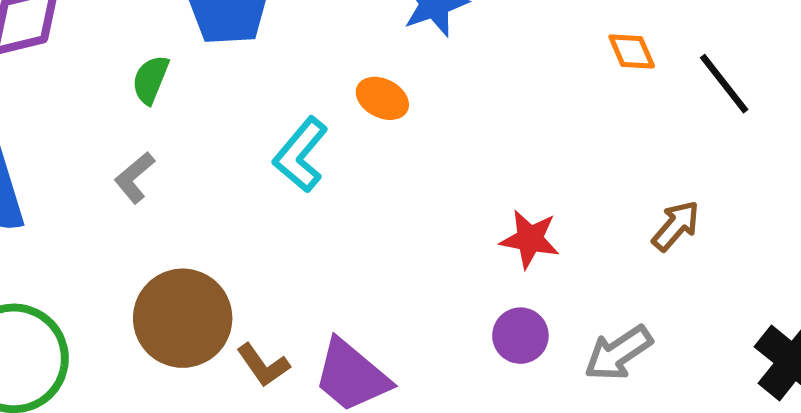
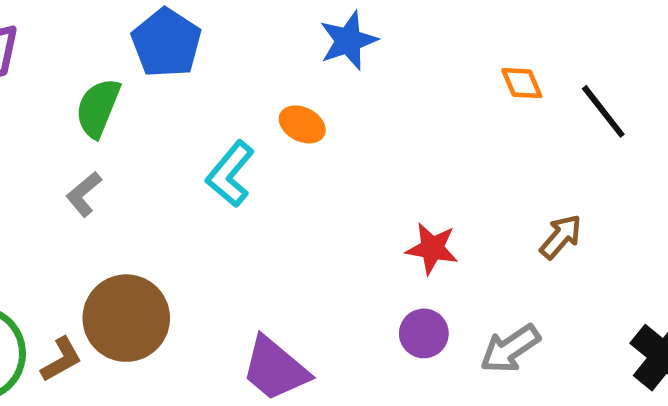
green semicircle: (150, 80) -> (98, 108), size x1.4
brown L-shape: (263, 365) -> (61, 359), moved, turned -84

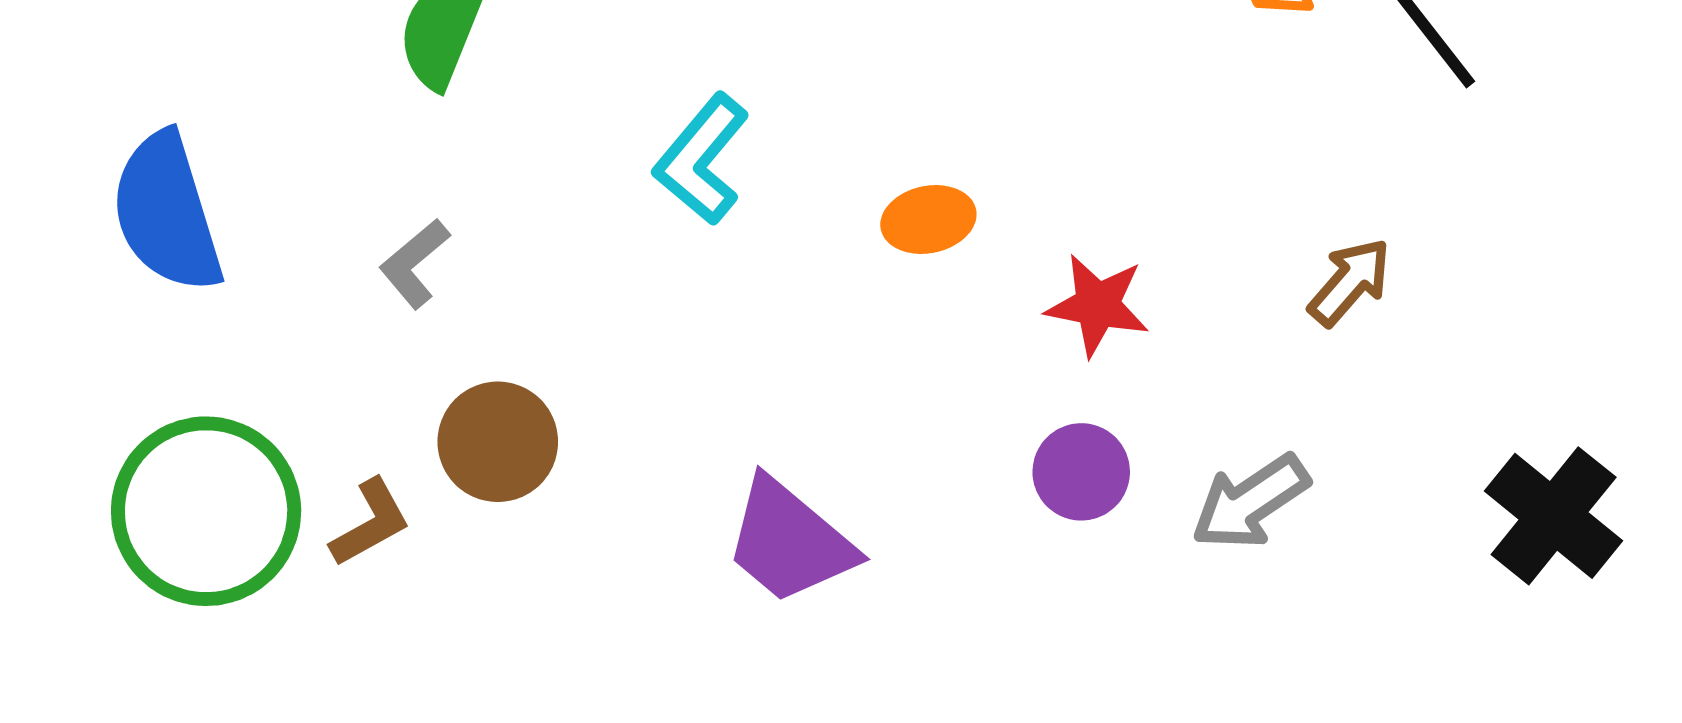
orange ellipse: (302, 124) -> (928, 220), moved, turned -39
gray L-shape: (84, 194) -> (414, 263), moved
brown circle: (126, 318) -> (498, 442), size x0.7

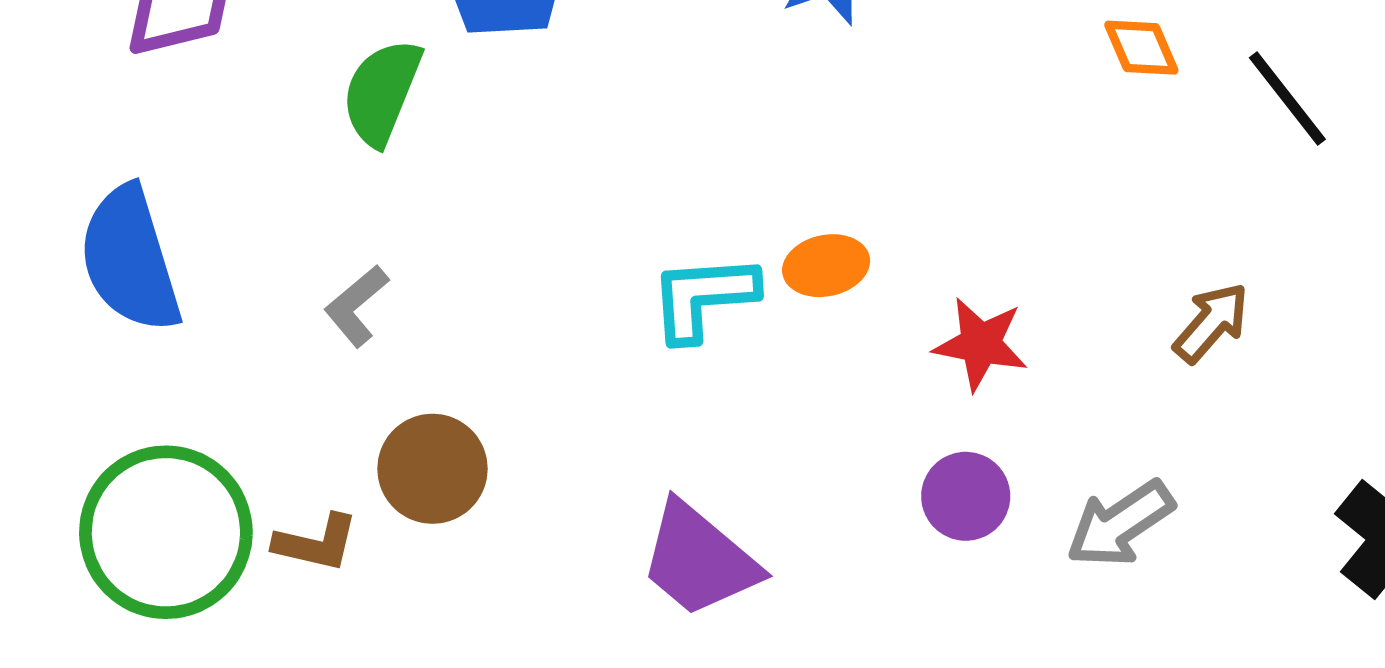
cyan L-shape: (702, 159) -> (703, 297), moved, turned 46
brown L-shape: (370, 523) -> (316, 543), turned 42

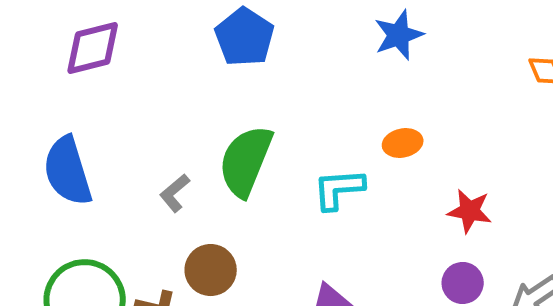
green semicircle: (382, 92) -> (246, 161), moved, size x1.4
orange ellipse: (826, 266) -> (403, 143), moved

